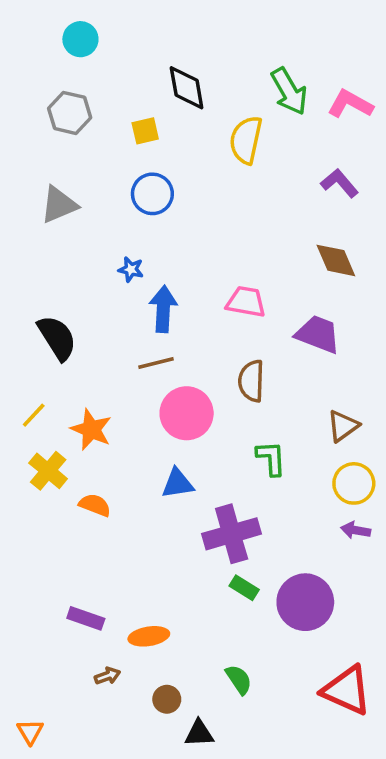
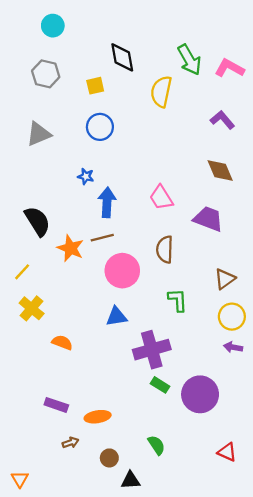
pink trapezoid: (246, 302) -> (161, 198), turned -132
orange star: (91, 429) -> (70, 248), moved
orange semicircle: (95, 505) -> (62, 343), moved
red triangle: (347, 690) -> (227, 452), size x0.6

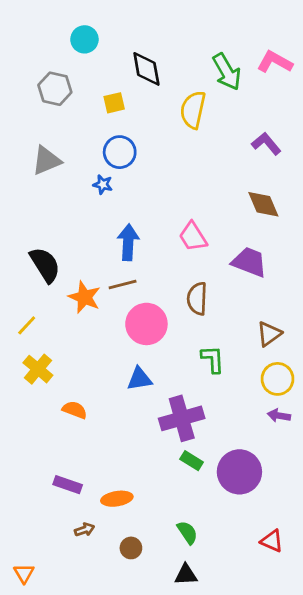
cyan circle: (53, 26) -> (84, 39), moved
pink L-shape: (230, 68) -> (275, 62), moved
blue star: (86, 176) -> (103, 184), moved
black triangle: (131, 480) -> (186, 575), moved

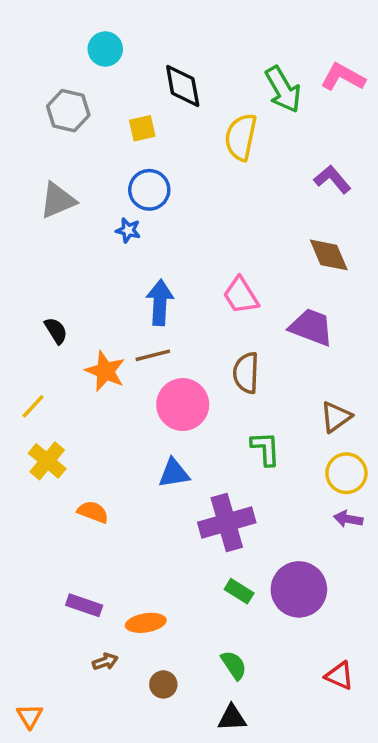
black semicircle: (45, 265) -> (56, 331), size x0.6
green rectangle: (192, 461) -> (239, 591), moved

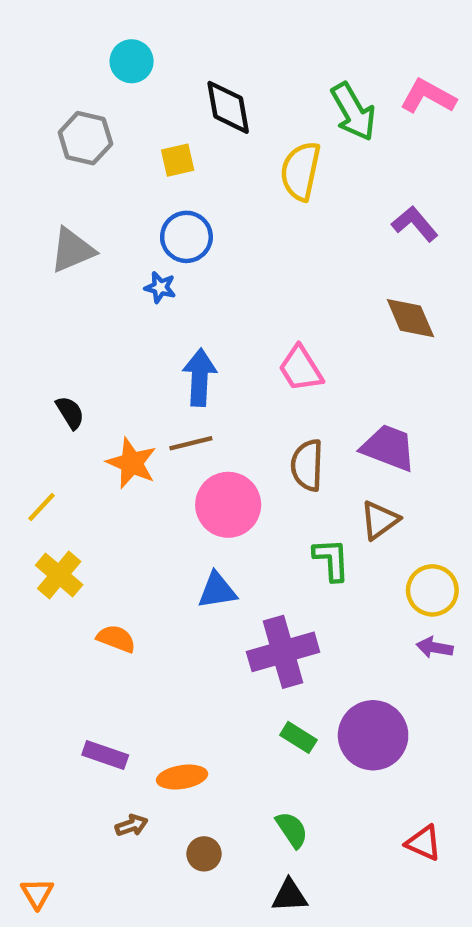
purple trapezoid: (311, 327) -> (388, 448), moved
brown triangle: (336, 417) -> (380, 520), moved

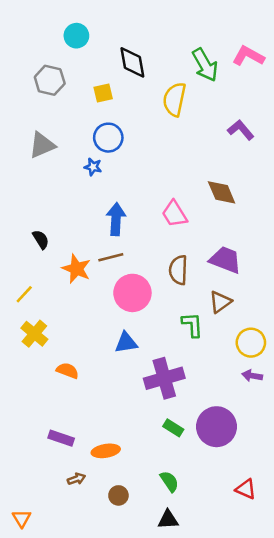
brown diamond: (410, 318) -> (222, 192), moved

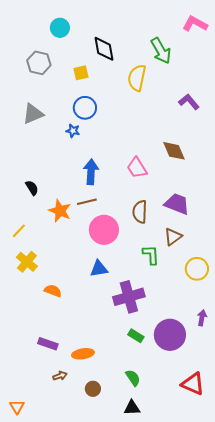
pink L-shape: (248, 56) -> (195, 24), moved
purple arrow: (252, 376) -> (202, 318), moved, turned 91
red triangle: (246, 489) -> (193, 384), size x1.4

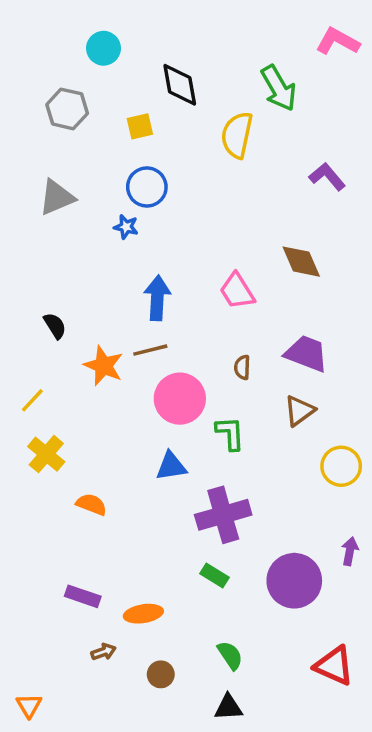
brown semicircle: (140, 212) -> (242, 367), size x0.6
green L-shape: (151, 255) -> (230, 433), moved
green rectangle: (136, 336) -> (214, 575), moved

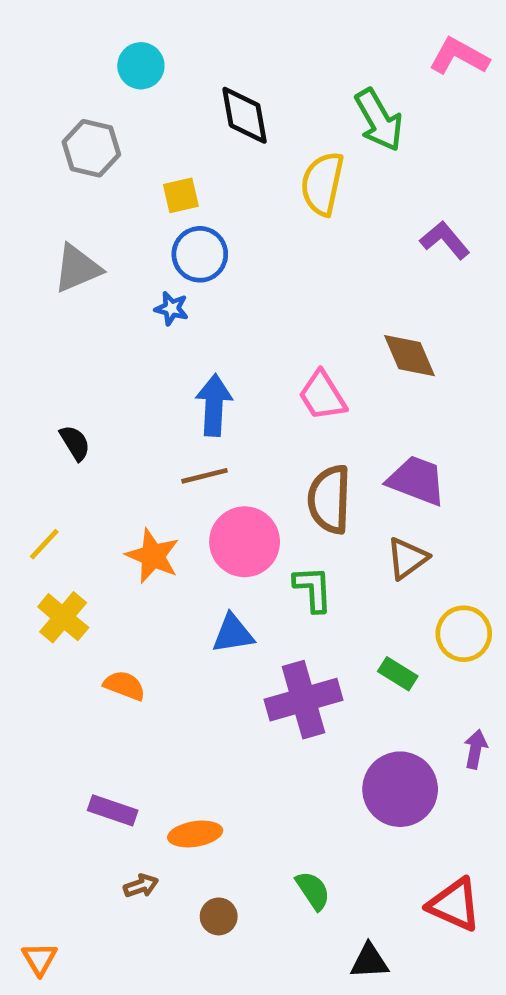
yellow square: (140, 126) -> (181, 195), moved
orange star: (103, 366) -> (153, 556), moved
brown semicircle: (242, 367) -> (329, 499), size x2.0
green rectangle: (214, 575) -> (398, 674), moved
black triangle: (228, 707) -> (369, 961), moved

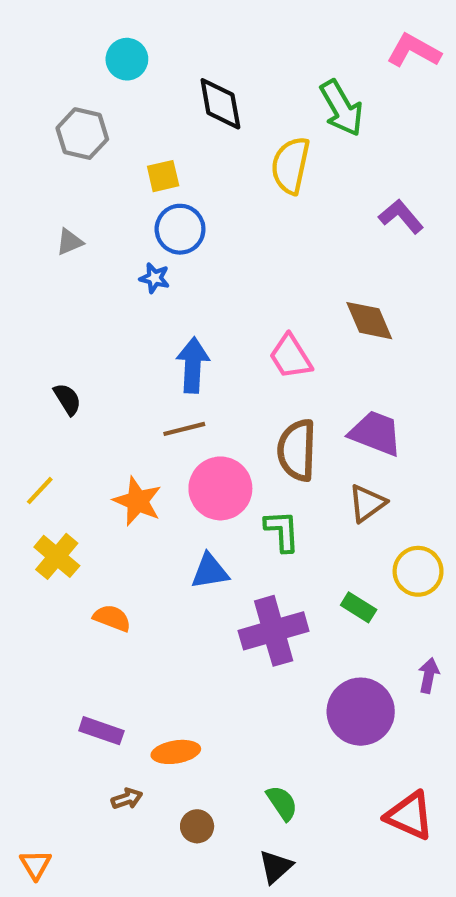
gray triangle: (77, 268) -> (70, 242), size x0.6
black triangle: (369, 961) -> (276, 867), moved, turned -39

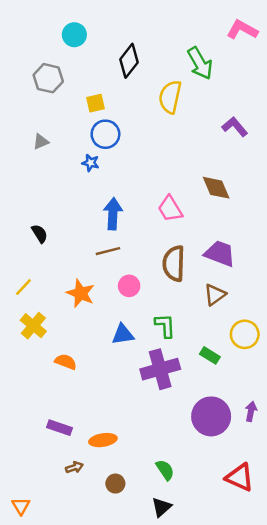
black diamond: (220, 104) -> (129, 61), turned 48
pink circle: (220, 488) -> (129, 286), size x0.6
green L-shape: (282, 531) -> (165, 326), moved
purple arrow: (429, 675) -> (251, 411), moved

